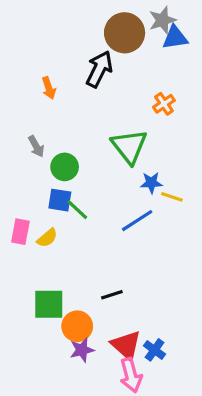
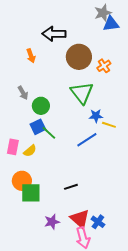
brown circle: (125, 33) -> (79, 57), moved
black arrow: (99, 69) -> (54, 34), moved, turned -115
blue square: (60, 200) -> (38, 127), turned -35
orange circle: (77, 326) -> (22, 181), moved

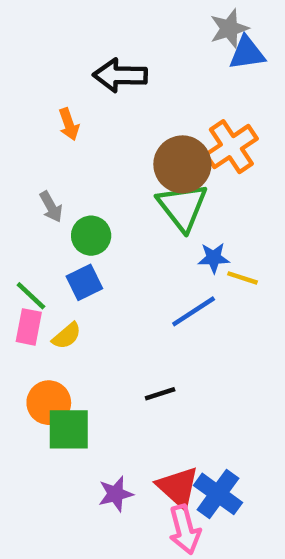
brown circle: (79, 57) -> (182, 164), moved
orange cross: (104, 66) -> (231, 147), size x1.6
green line: (49, 133) -> (31, 296), moved
black line: (71, 187) -> (160, 394), moved
blue cross: (98, 222) -> (218, 494), size x1.5

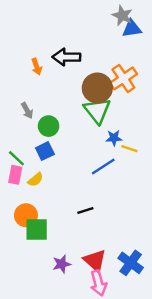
gray star: (229, 29) -> (122, 15), turned -30
black arrow: (120, 75) -> (66, 57), moved
blue cross: (218, 494) -> (131, 263), moved

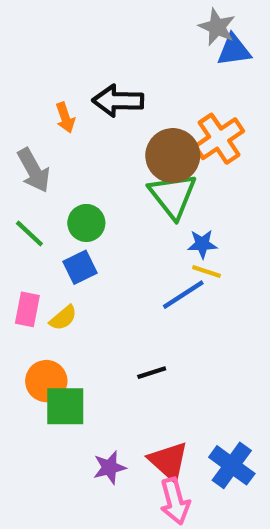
gray arrow: (27, 111) -> (34, 170), moved, size x1.5
yellow line: (129, 149) -> (206, 271), moved
green line: (16, 158) -> (29, 234), moved

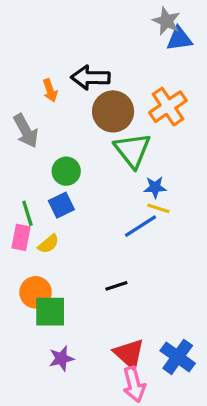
brown circle: (173, 156) -> (113, 111), moved
green line: (29, 234) -> (27, 213), moved, turned 30
purple star: (110, 467) -> (61, 359), moved

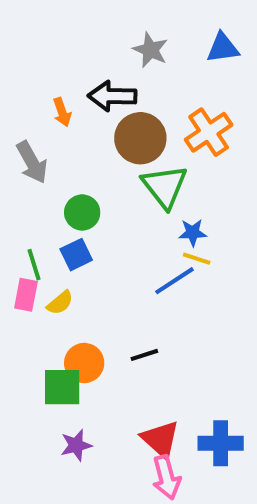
gray star: (166, 21) -> (150, 50), moved
orange circle: (36, 292) -> (84, 363), moved
blue cross: (178, 357) -> (221, 443), turned -36

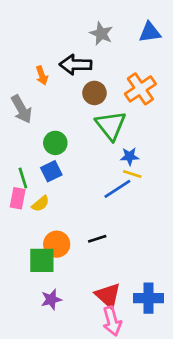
brown circle: (140, 138) -> (94, 93), size x0.7

